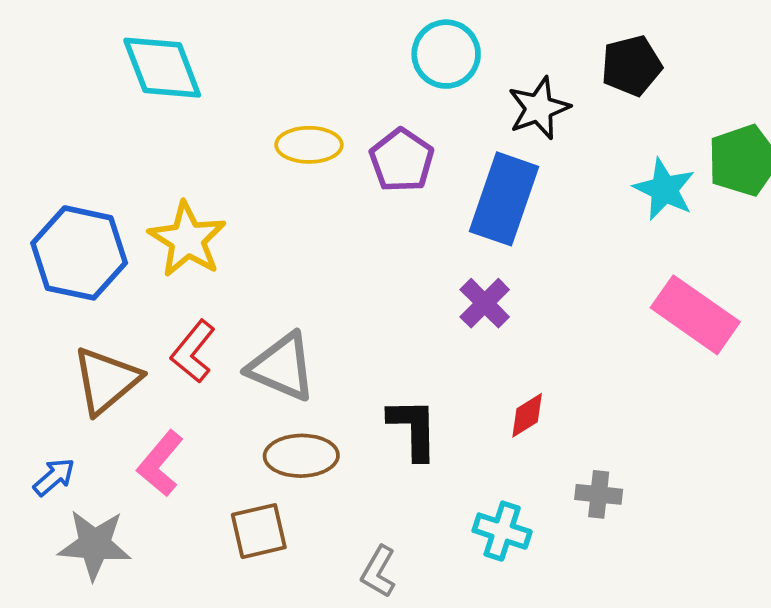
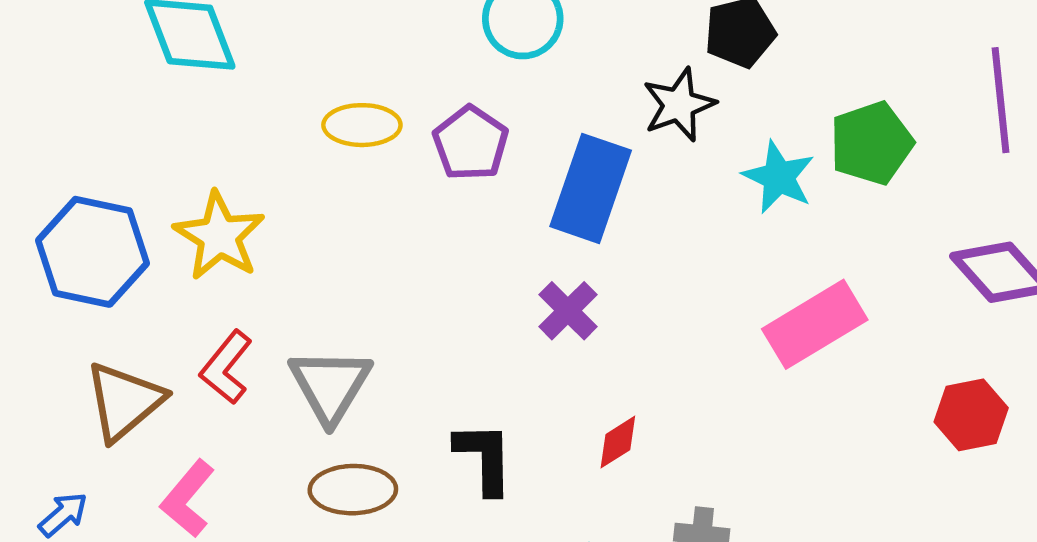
black star: (539, 108) -> (679, 105), moved
pink rectangle: (695, 315) -> (815, 324), turned -66
gray triangle: (282, 367) -> (330, 385), turned 38

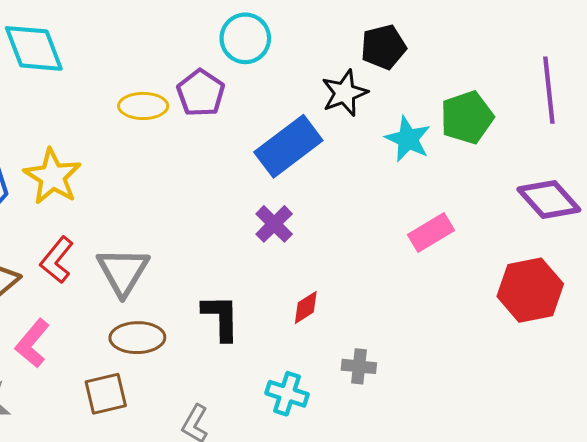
purple pentagon: (471, 143) -> (201, 93), moved
blue rectangle: (591, 188) -> (288, 146), turned 34
pink rectangle: (815, 324) -> (431, 233), size x0.7
red hexagon: (971, 415) -> (530, 290), size x1.4

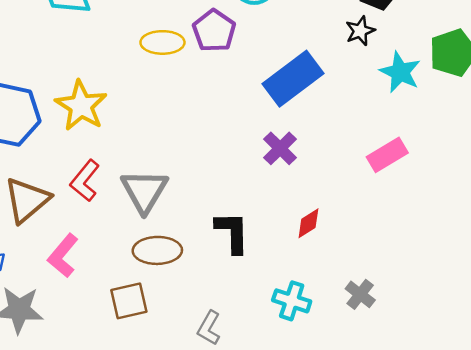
black star: (345, 93) -> (360, 31), moved, size x0.7
pink rectangle: (431, 233) -> (387, 155), moved
gray cross: (359, 366) -> (360, 294), moved, turned 32

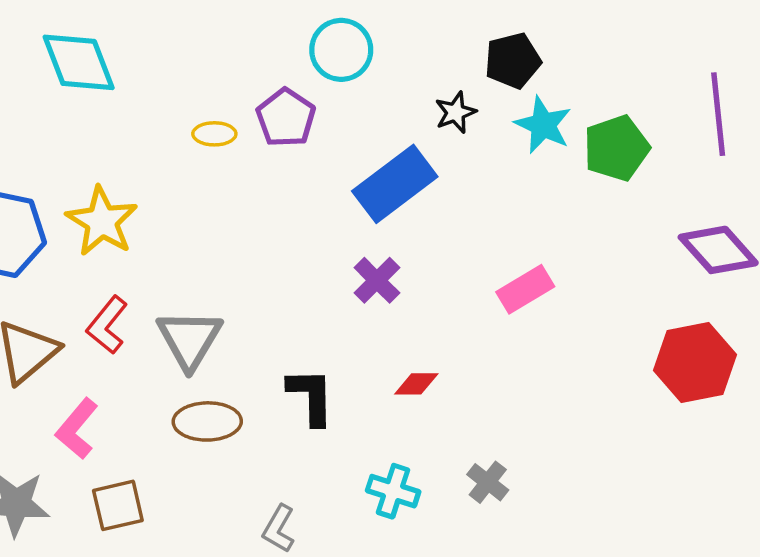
black star: (360, 31) -> (456, 112), moved
yellow ellipse: (162, 42) -> (214, 134), size x0.7
cyan star: (400, 72) -> (543, 125), moved
red diamond: (308, 223) -> (416, 384), turned 32
brown square: (129, 301) -> (118, 505), moved

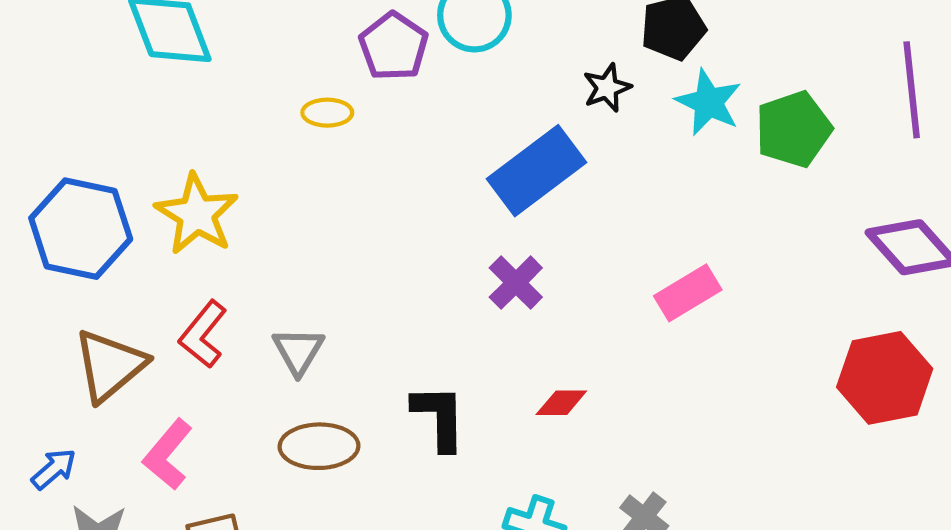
purple pentagon: (286, 118) -> (394, 46), moved
gray triangle: (189, 339) -> (298, 351), size x0.7

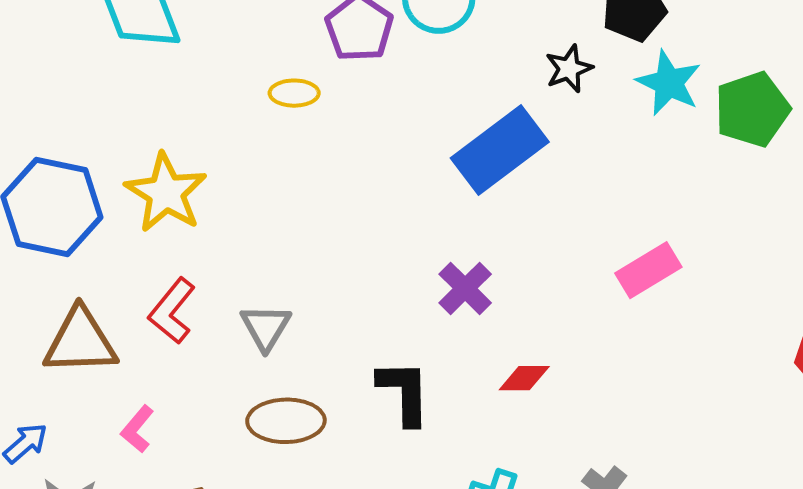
purple cross: (516, 283) -> (465, 288), moved
brown triangle: (110, 365) -> (80, 341), turned 38
pink L-shape: (168, 455) -> (137, 429), size x0.7

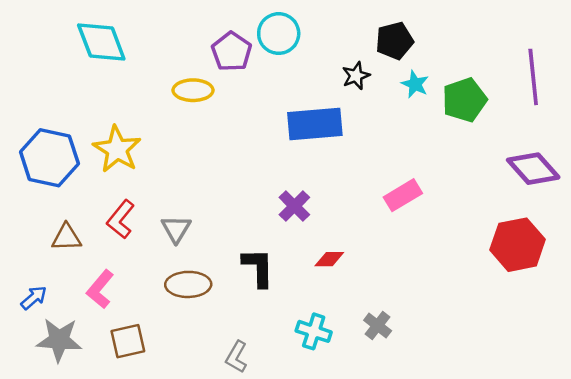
cyan star: (669, 83) -> (415, 84), size x0.7
yellow ellipse: (294, 93) -> (193, 90), size x1.4
blue rectangle: (500, 150) -> (315, 124), turned 32
brown triangle: (80, 341) -> (66, 237), size x0.7
pink L-shape: (137, 429) -> (100, 289), size x1.4

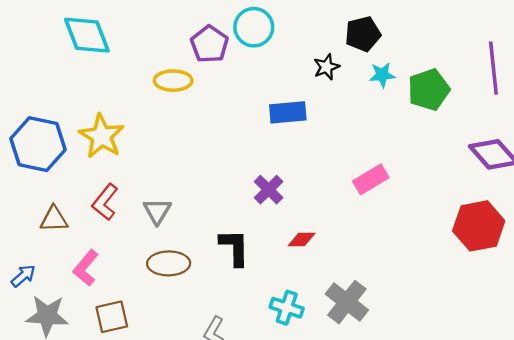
cyan star: (415, 84) -> (382, 75), turned -30
blue rectangle: (315, 124) -> (288, 112), size x0.7
gray cross: (378, 325) -> (347, 302), size x1.6

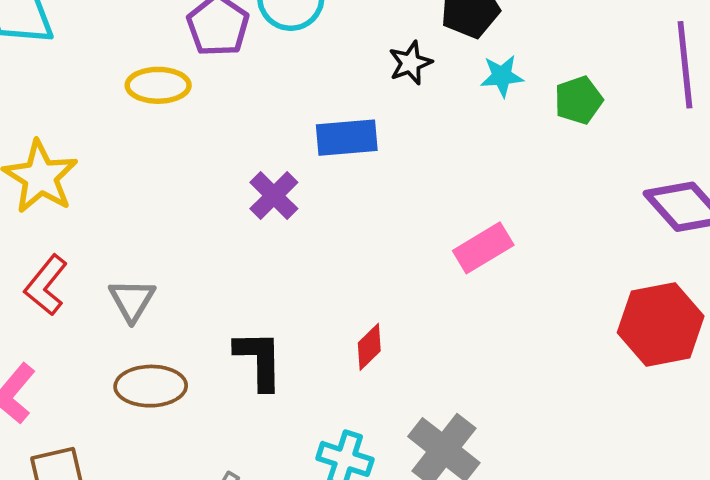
green pentagon: (429, 90) -> (578, 100), size x0.7
purple cross: (269, 190) -> (274, 196), moved
red diamond: (301, 240) -> (369, 347), turned -44

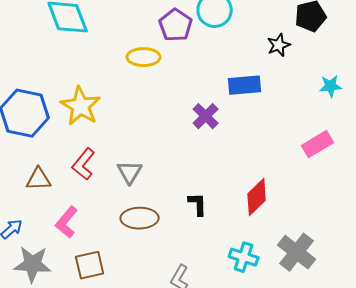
cyan star: (502, 76) -> (331, 86), moved
red diamond: (369, 347) -> (257, 197), size x1.5
black L-shape: (259, 360) -> (198, 204), size x0.7

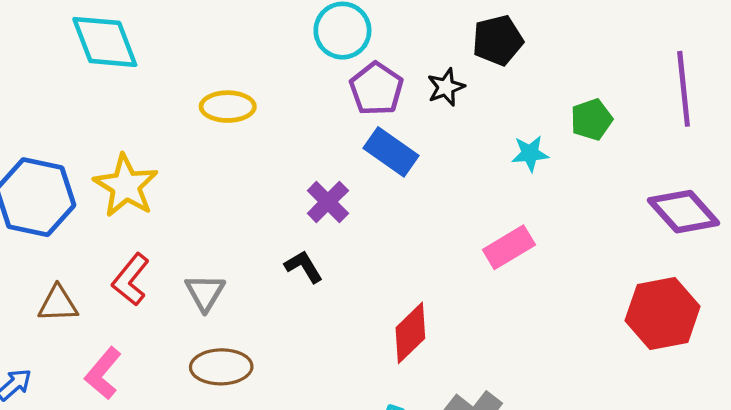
purple pentagon: (176, 25) -> (376, 89), moved
blue rectangle: (245, 85) -> (391, 152), turned 40
black L-shape: (198, 204) -> (304, 267), moved, turned -30

